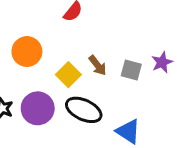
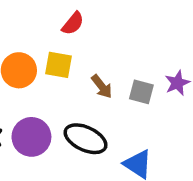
yellow square: (68, 75) -> (58, 65), moved, turned -35

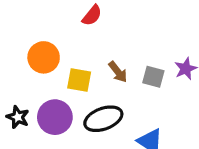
yellow square: (58, 65) -> (79, 80), moved
black ellipse: (86, 139) -> (103, 119), turned -45

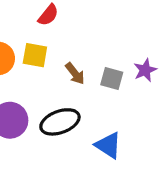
yellow square: (79, 80) -> (35, 55), moved

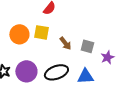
purple star: (145, 70) -> (107, 57), moved
blue triangle: (108, 145) -> (85, 76), moved, turned -36

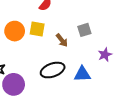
gray square: (87, 46) -> (84, 30), moved, turned -32
purple circle: (26, 71) -> (14, 84), moved

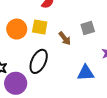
black ellipse: (53, 70) -> (39, 61), moved, turned -45

